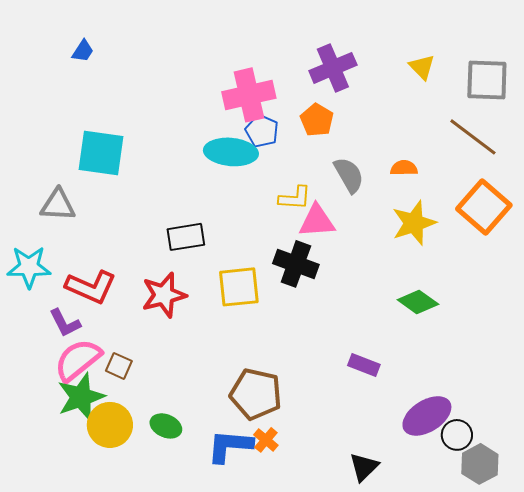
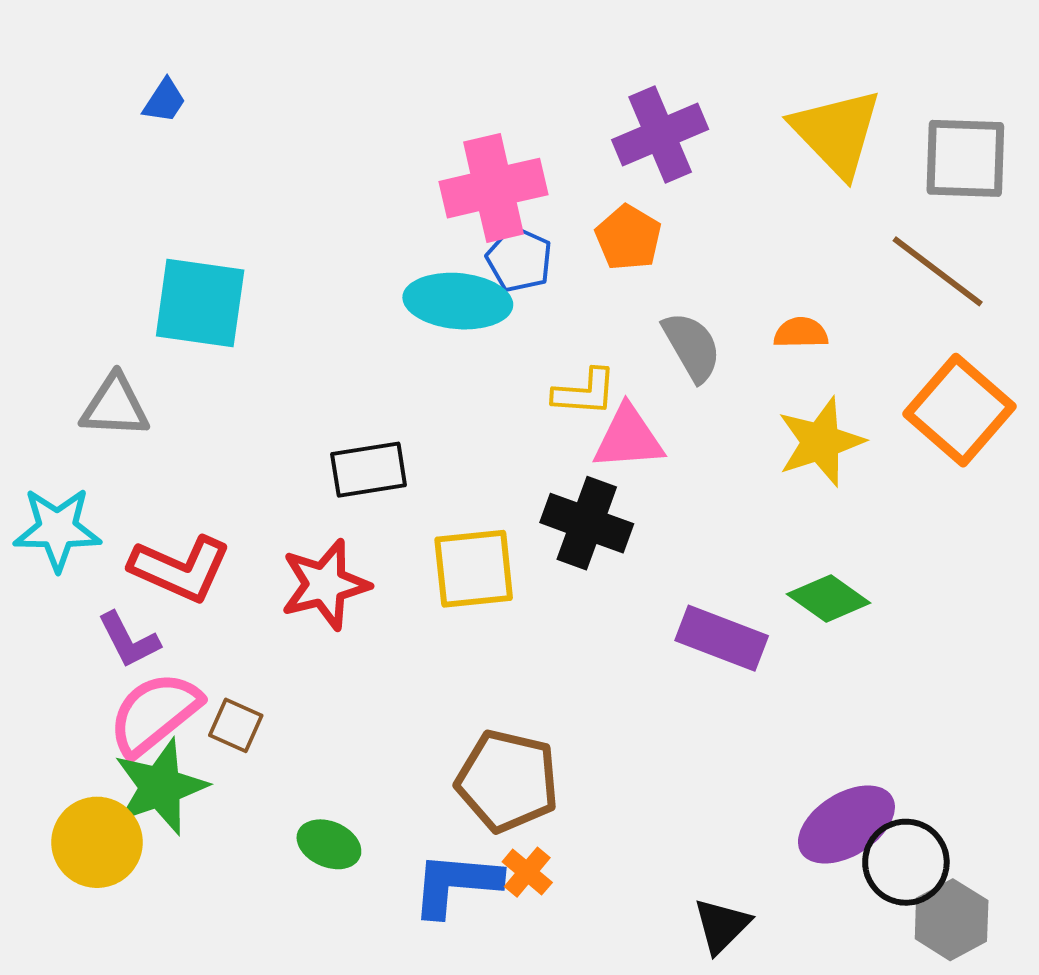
yellow triangle: (422, 67) -> (837, 133), size x1.8
purple rectangle: (364, 365) -> (722, 638), moved, size x1.4
yellow circle: (110, 425) -> (97, 842), moved
black circle: (457, 435) -> (906, 862), size x1.4

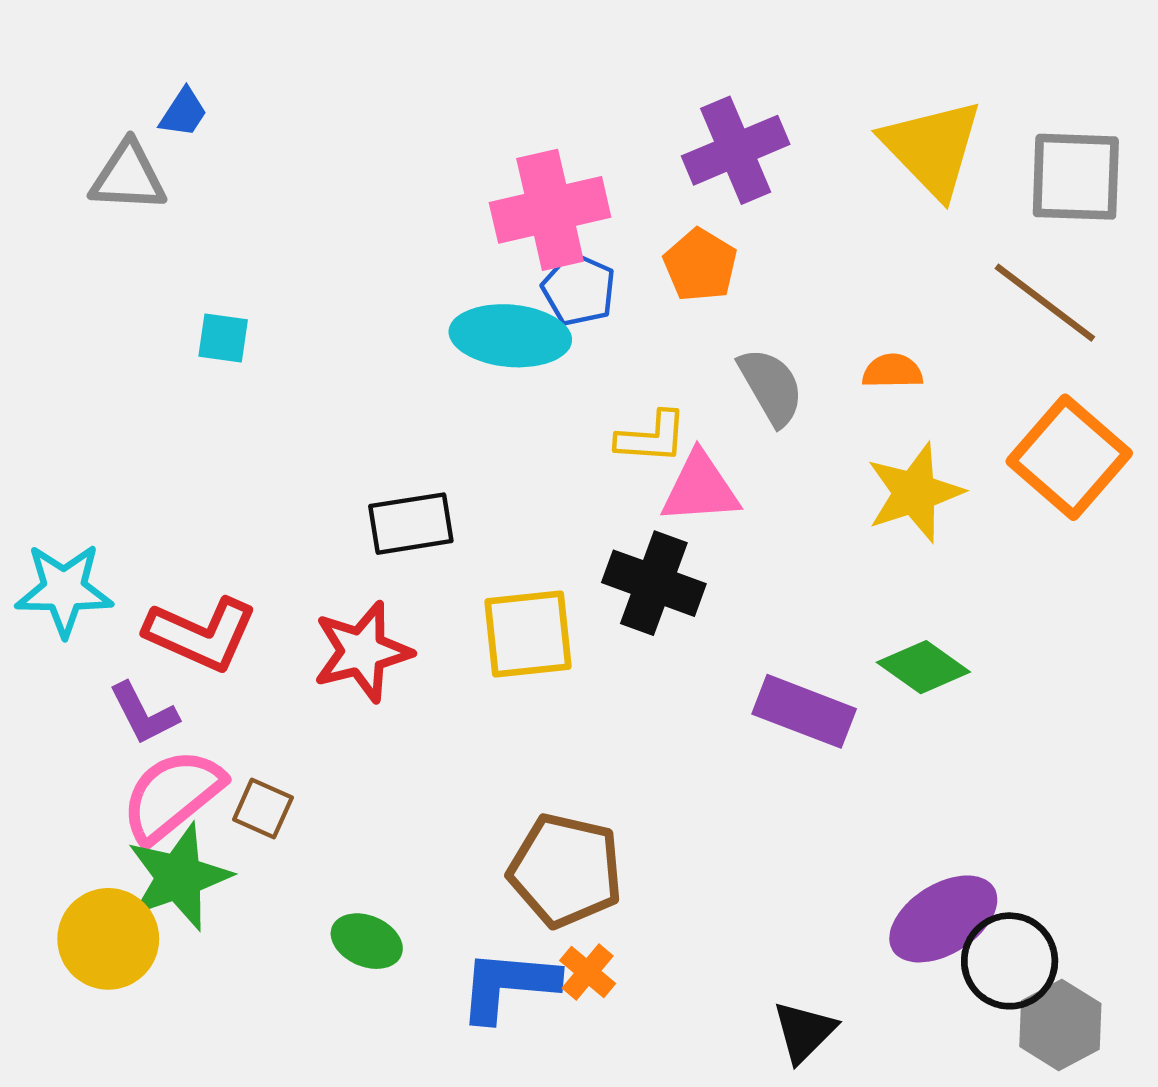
cyan square: (200, 303) -> (223, 338), size x0.5
gray triangle: (115, 406) -> (128, 177), moved

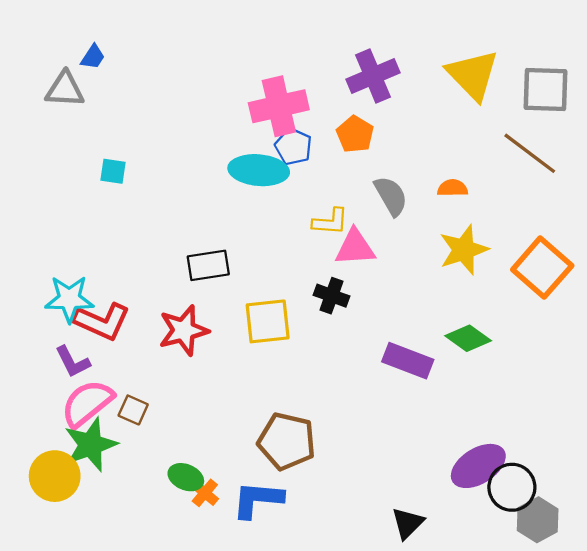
orange square: (1069, 457) -> (542, 268), moved
black cross: (654, 583) -> (331, 296), size x0.7
cyan star: (64, 590) -> (69, 299), moved
orange cross: (588, 972) -> (205, 493), moved

